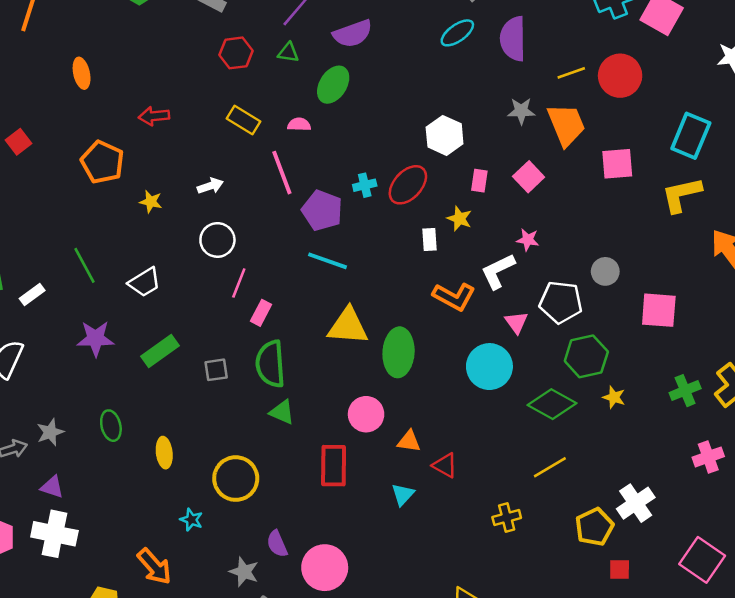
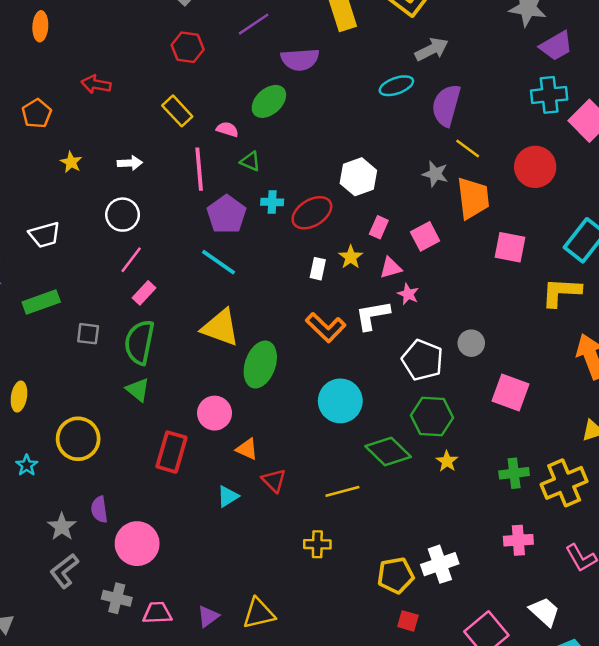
green triangle: (288, 53) -> (250, 161), moved
yellow line: (571, 73) -> (468, 148), moved, turned 40
orange pentagon: (102, 162) -> (37, 113), size x0.7
pink triangle: (516, 322) -> (391, 268), moved, turned 35
yellow line: (550, 467) -> (342, 491), moved

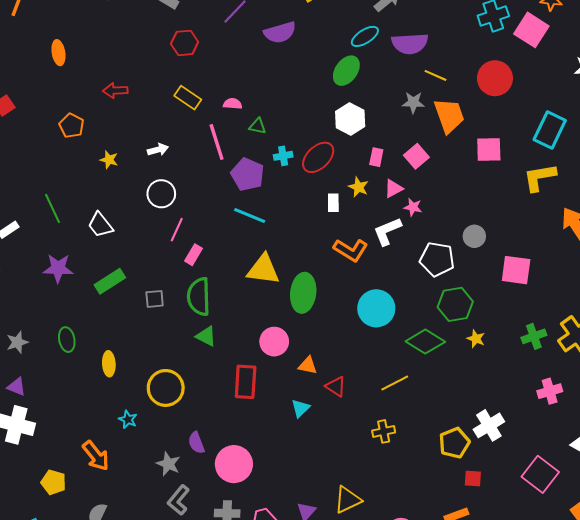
green ellipse: (269, 101) -> (346, 71), moved
purple semicircle: (446, 105) -> (410, 44), turned -96
white trapezoid: (44, 235) -> (100, 225), turned 80

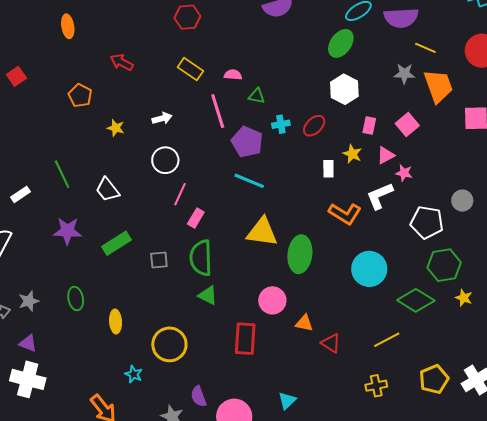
red arrow: (115, 91) -> (122, 62), turned 30
red ellipse: (318, 157) -> (314, 126), size x0.7
cyan triangle: (300, 408) -> (287, 401), moved
yellow pentagon: (454, 443) -> (434, 379), moved

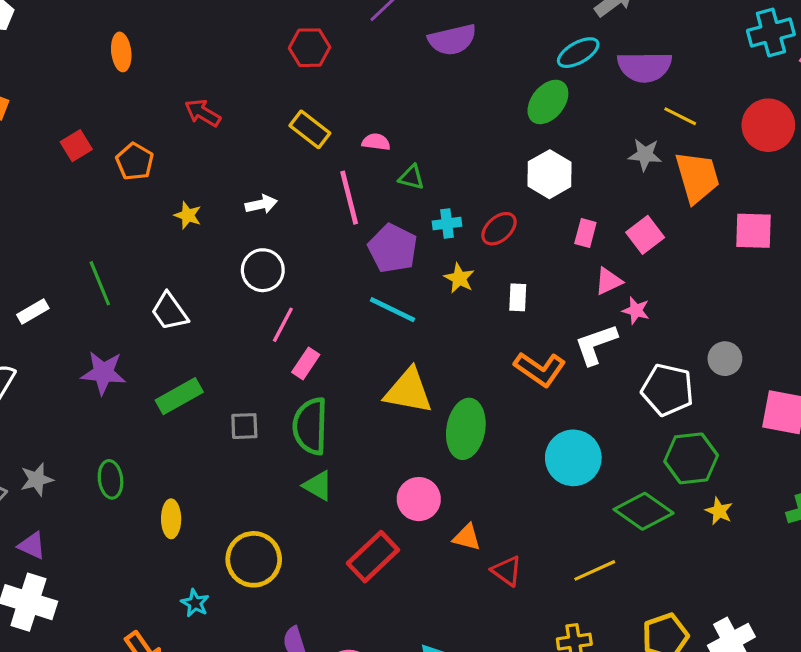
red square: (16, 76) -> (76, 146), moved
yellow star: (352, 154) -> (459, 278), moved
red rectangle: (245, 339) -> (373, 557), turned 40

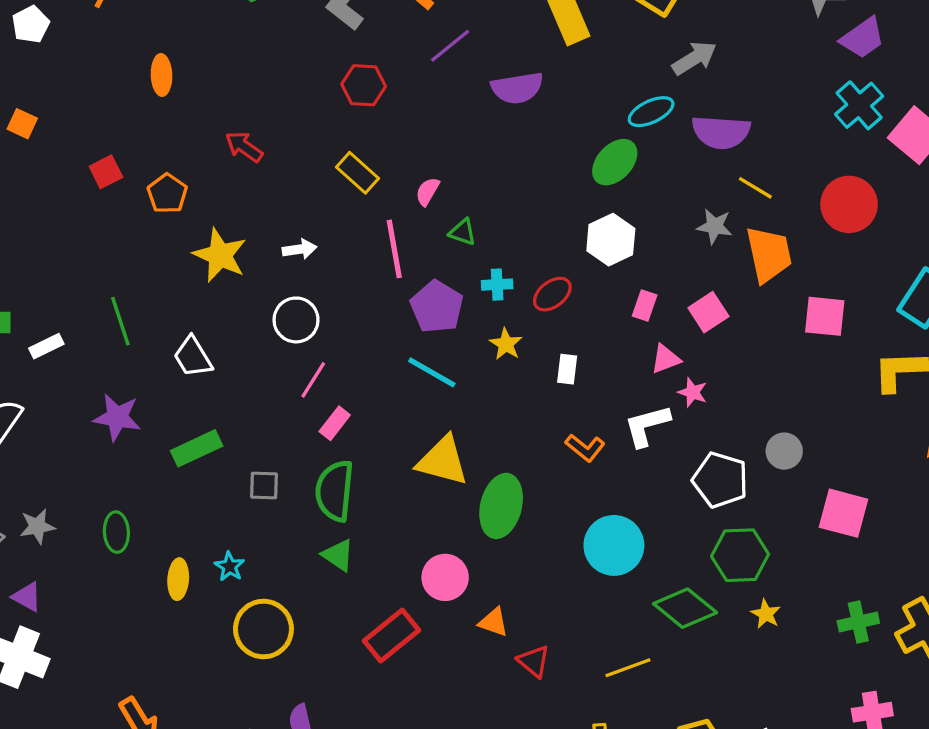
cyan cross: (771, 33) -> (859, 105), turned -30
pink semicircle: (376, 142) -> (427, 191), turned -72
yellow star: (188, 215) -> (220, 255), size x1.8
orange L-shape: (540, 369) -> (585, 448), size x0.7
cyan star: (195, 603) -> (229, 566), moved

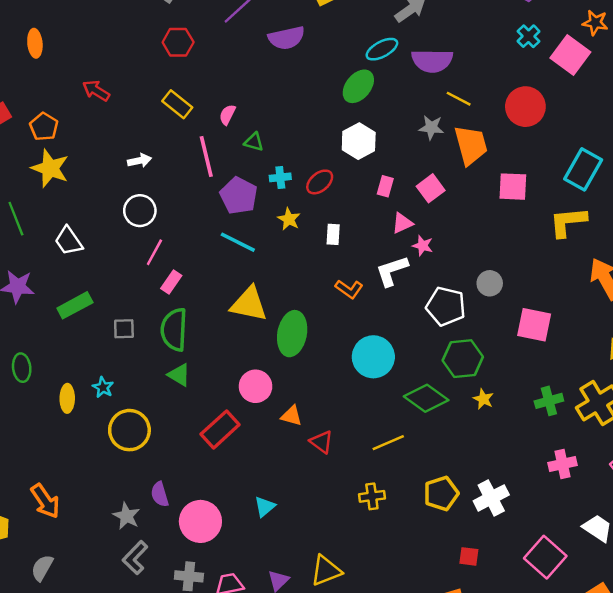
cyan cross: (859, 105) -> (529, 36), size x0.7
yellow star: (220, 255) -> (50, 168), moved

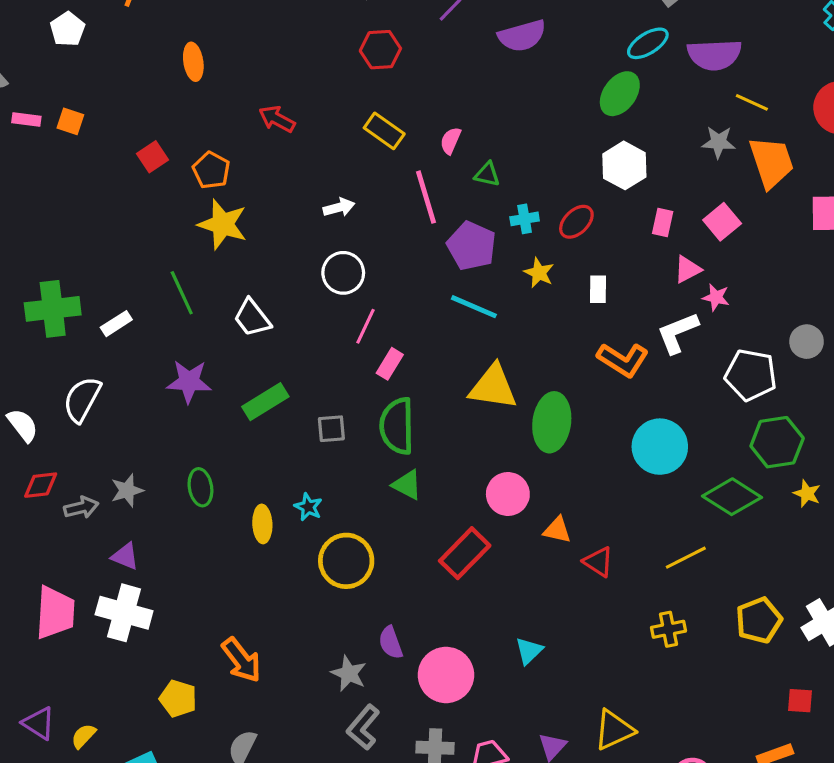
orange L-shape: (349, 289) -> (623, 360), size x1.4

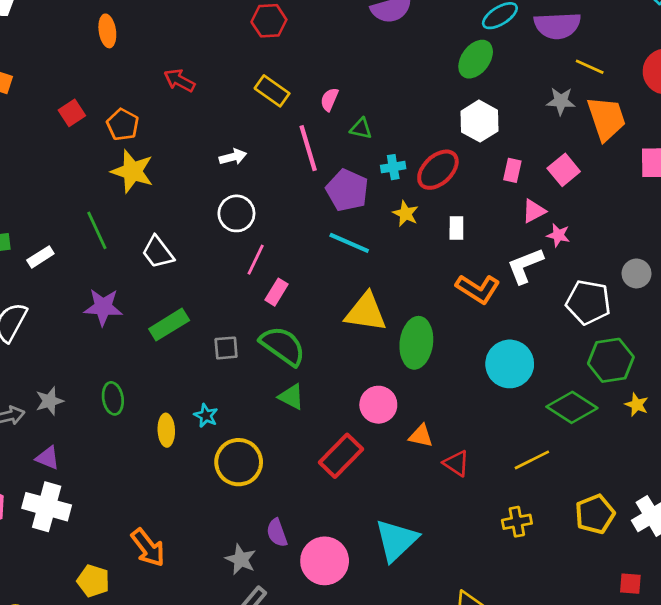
red ellipse: (576, 222) -> (438, 170), size x1.4
green semicircle: (397, 426) -> (283, 346), turned 126
cyan triangle: (529, 651) -> (396, 540), size x1.8

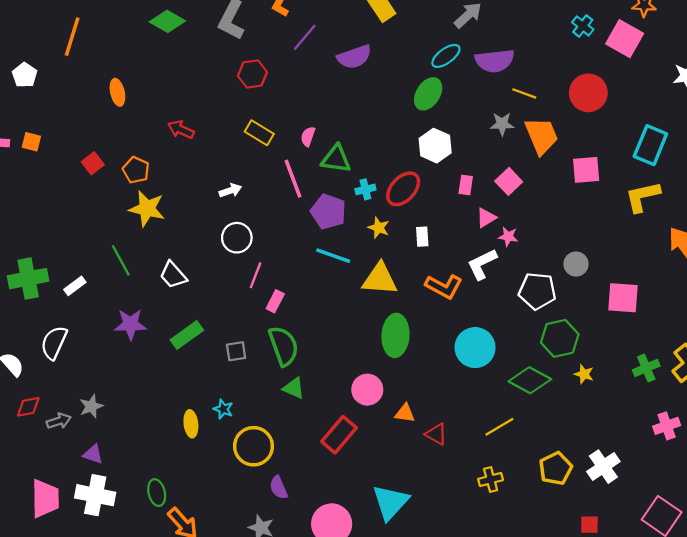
green triangle: (361, 129) -> (336, 159), size x1.6
yellow triangle: (366, 312) -> (380, 279), moved
green semicircle: (283, 346) -> (283, 346), turned 39
green ellipse: (113, 398) -> (157, 493), moved
purple semicircle: (277, 533) -> (279, 488), moved

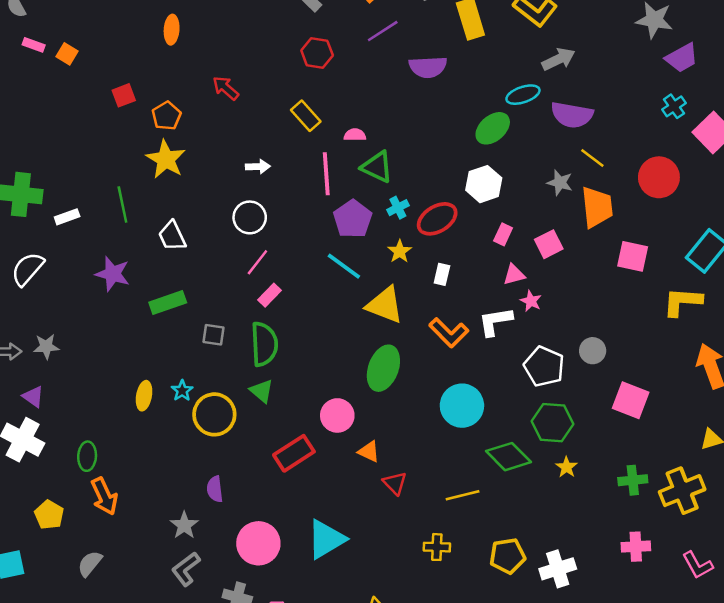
pink semicircle: (308, 136) -> (355, 135), turned 54
cyan cross: (365, 189) -> (398, 208), turned -30
yellow circle: (254, 446) -> (214, 414), moved

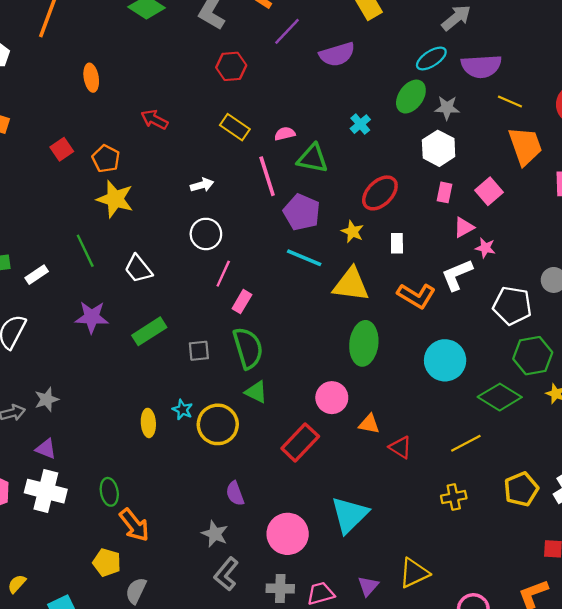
gray star: (560, 183) -> (447, 108), moved
white hexagon: (484, 184) -> (439, 148), moved
cyan cross: (398, 208) -> (360, 124), moved
yellow pentagon: (49, 515) -> (107, 563), moved

